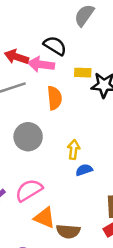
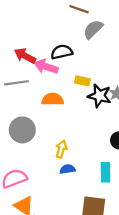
black semicircle: (55, 46) -> (62, 52), turned -55
orange semicircle: (55, 98) -> (53, 99), turned -95

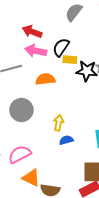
black semicircle: (62, 52) -> (61, 47), moved, turned -36
red arrow: (25, 56) -> (32, 32), moved

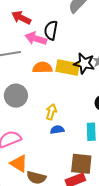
red arrow: (32, 32) -> (21, 18), moved
black semicircle: (61, 47) -> (51, 30), moved, turned -30
yellow rectangle: (70, 60) -> (68, 68), moved, size x1.6

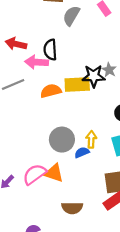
gray circle: (16, 96) -> (62, 140), moved
yellow arrow: (51, 112) -> (91, 139), moved
orange triangle: (19, 163) -> (54, 173), moved

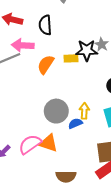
pink arrow: (37, 62) -> (23, 45), moved
yellow rectangle: (77, 85) -> (71, 58), size x0.6
orange semicircle: (51, 91) -> (46, 64), turned -42

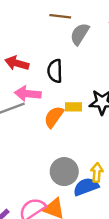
yellow rectangle: (71, 58) -> (73, 107), moved
blue semicircle: (75, 123) -> (86, 187), size x1.5

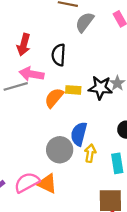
red arrow: (17, 63) -> (24, 45), turned -95
blue semicircle: (86, 187) -> (79, 134), moved, turned -60

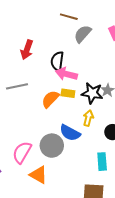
pink arrow: (32, 74) -> (66, 74), moved
blue semicircle: (79, 134) -> (70, 133), turned -80
yellow arrow: (90, 153) -> (88, 118), moved
pink semicircle: (27, 182) -> (22, 152), moved, turned -35

